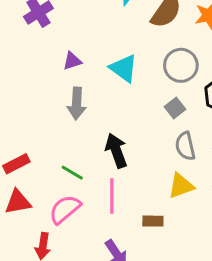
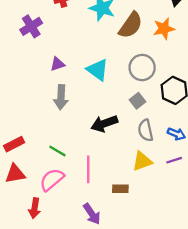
black arrow: (116, 151) -> (104, 124), moved, turned -90

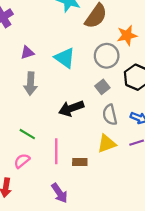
orange star: (164, 29) -> (127, 35), moved
pink semicircle: (52, 180) -> (22, 161), size x0.7
brown rectangle: (120, 189) -> (80, 162), moved

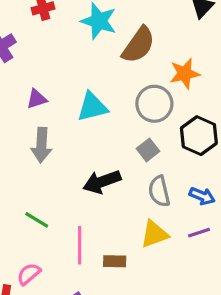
cyan triangle: (65, 58) -> (92, 107), turned -50
pink semicircle: (22, 161) -> (29, 274), moved

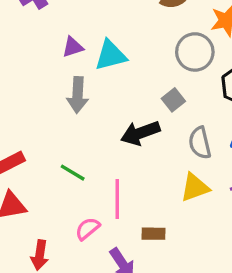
cyan triangle: (92, 107) -> (111, 55), moved
gray square: (148, 150) -> (173, 100), moved
brown rectangle: (115, 261) -> (154, 234), moved
pink semicircle: (29, 274) -> (87, 229), moved

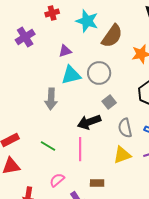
purple triangle: (73, 47) -> (65, 51), moved
gray circle: (195, 52) -> (99, 73), moved
pink line: (117, 199) -> (80, 149), moved

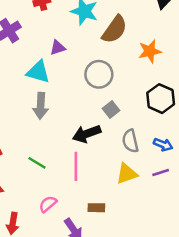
cyan triangle: (71, 75) -> (38, 72), moved, turned 30

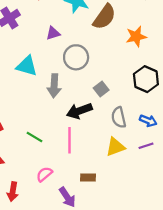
cyan triangle: (38, 72) -> (27, 66), moved
gray circle: (99, 74) -> (76, 57), moved
gray arrow: (41, 106) -> (54, 86), moved

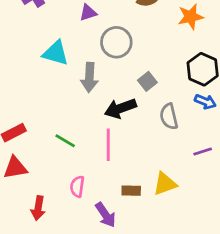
blue arrow: (148, 121) -> (205, 102), moved
yellow triangle: (115, 147) -> (165, 184), moved
pink semicircle: (44, 174) -> (77, 187), turned -42

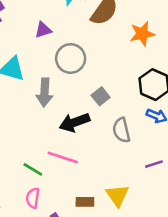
green line: (65, 141) -> (33, 169), moved
pink line: (108, 145) -> (63, 158), turned -72
yellow triangle: (165, 184) -> (117, 195), turned -45

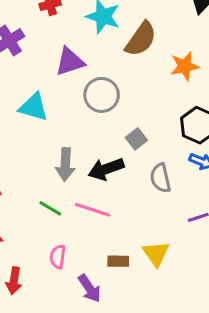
purple triangle: (43, 30) -> (70, 62), size x1.5
gray arrow: (45, 92) -> (65, 164), moved
green line: (33, 169) -> (50, 208), moved

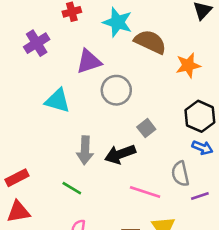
brown semicircle: (141, 39) -> (150, 42), turned -100
gray semicircle: (160, 178) -> (180, 174), moved
pink line: (93, 210) -> (145, 192), moved

